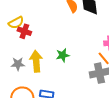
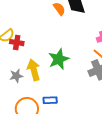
green star: (63, 55) -> (59, 59), size x1.5

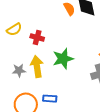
red cross: (17, 43) -> (37, 38), moved

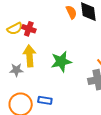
red cross: (37, 38) -> (29, 29), moved
yellow arrow: (37, 67) -> (30, 56), moved

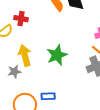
red cross: (29, 29) -> (21, 19), moved

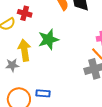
green star: (57, 55) -> (48, 39), moved

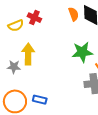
green star: (48, 39) -> (82, 52), moved

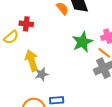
gray star: (14, 67) -> (42, 74), moved

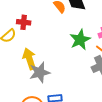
gray star: (42, 74) -> (40, 72), size x1.5

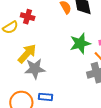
yellow arrow: (29, 59) -> (27, 54), turned 50

